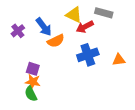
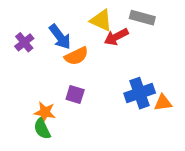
blue cross: (88, 55) -> (140, 93), moved
orange triangle: (119, 60) -> (163, 103), moved
purple square: (33, 69) -> (75, 94), moved

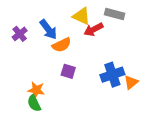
purple square: (75, 94) -> (68, 71), moved
orange triangle: (163, 103) -> (131, 82), turned -32

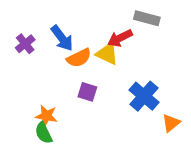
yellow triangle: (81, 16) -> (107, 54), moved
blue cross: (112, 75) -> (144, 96), turned -30
orange triangle: (131, 82) -> (171, 123), moved

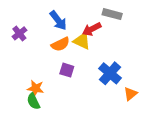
blue arrow: (62, 38) -> (58, 20), moved

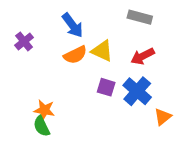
red arrow: (92, 29) -> (143, 56), moved
purple square: (67, 70) -> (106, 87), moved

